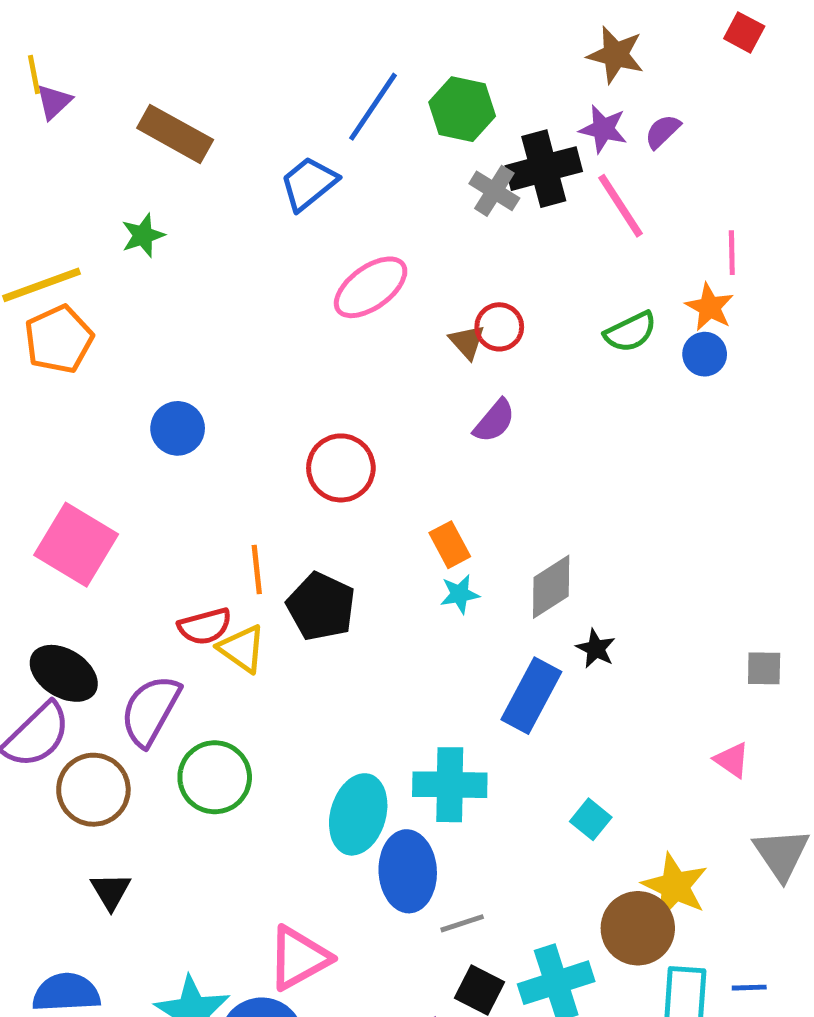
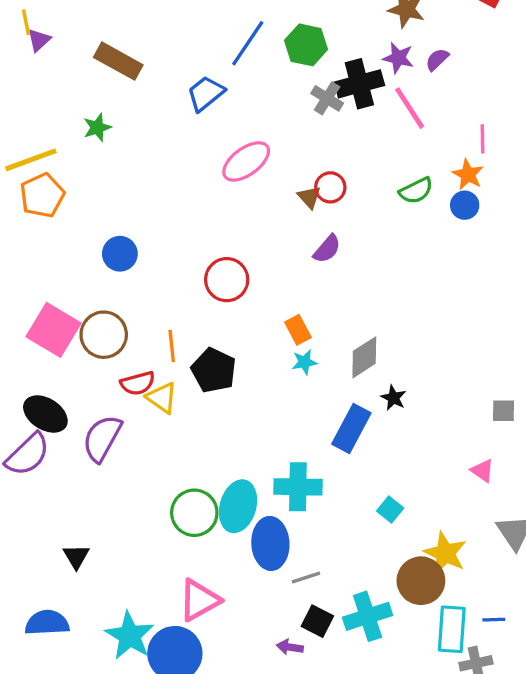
green circle: (215, 777) -> (194, 513), moved
brown circle: (93, 790) -> (104, 335), moved

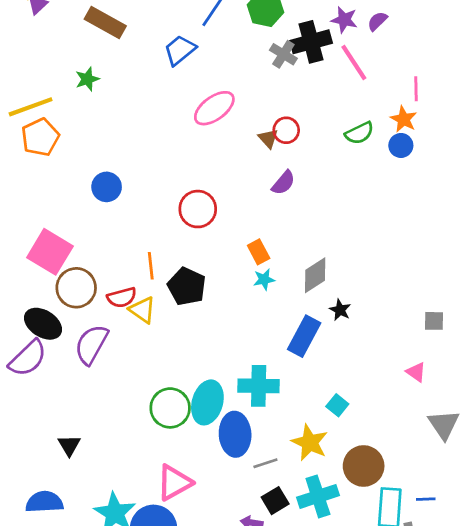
brown circle: (104, 335) -> (76, 288), moved
yellow star: (445, 553) -> (310, 443), moved
black square: (317, 621) -> (275, 501), turned 32

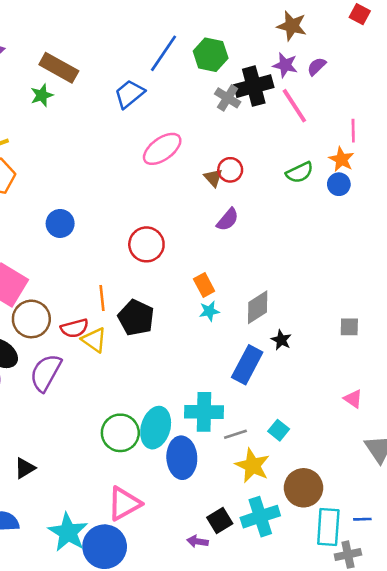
green star: (87, 79) -> (42, 95), moved
gray square: (434, 321) -> (349, 327), moved
black triangle: (69, 445) -> (25, 468), turned 30
gray line: (265, 463) -> (235, 434), moved

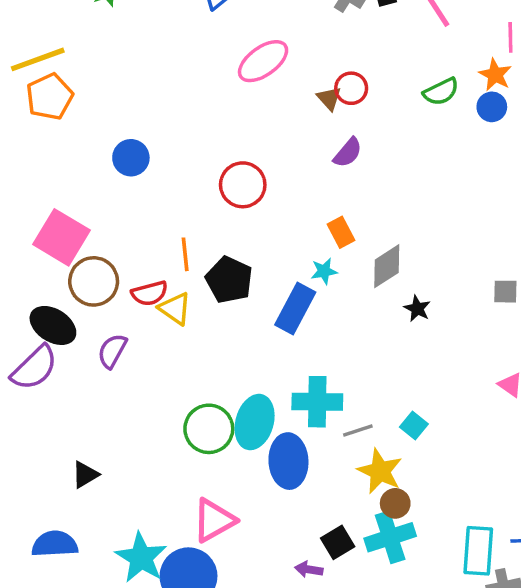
orange rectangle: (204, 285) -> (341, 232), moved
blue rectangle: (247, 365) -> (295, 309), moved
purple semicircle: (46, 373) -> (112, 351), size x0.7
brown circle: (303, 488) -> (395, 503), moved, size x0.6

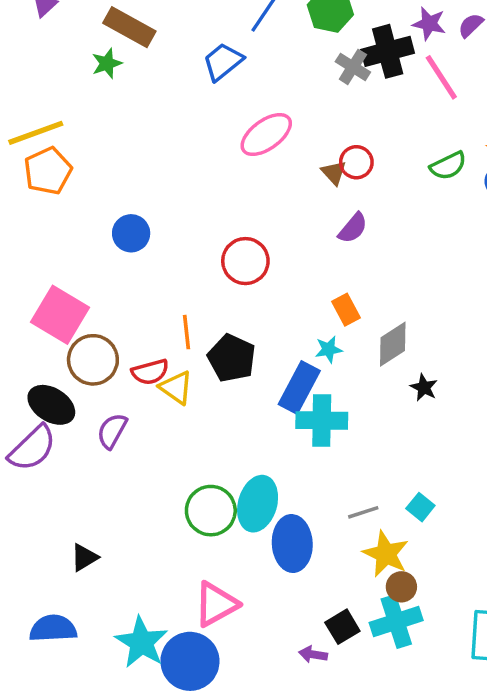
cyan cross: (317, 402) -> (322, 420), moved

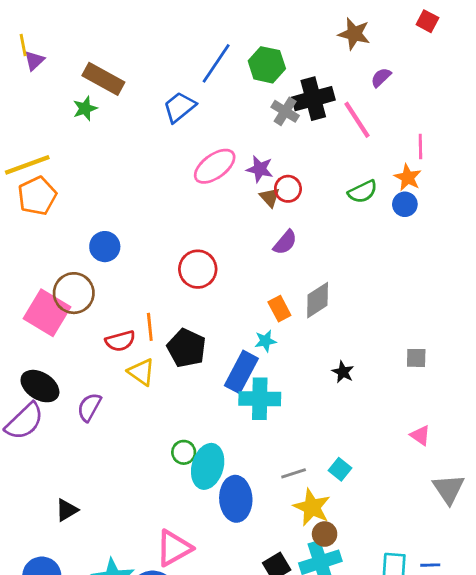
purple star: (429, 24) -> (260, 169), moved
gray diamond: (393, 344) -> (318, 300), moved
brown circle: (93, 360) -> (74, 293), moved
red semicircle: (150, 372) -> (120, 341), moved
green circle: (211, 511) -> (184, 452), moved, size x0.6

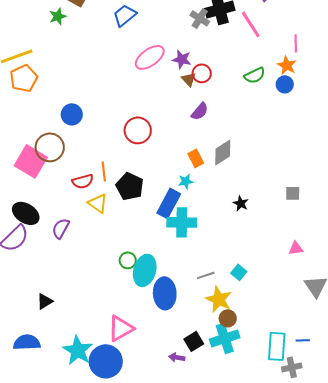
pink triangle: (420, 435) -> (296, 248), turned -42

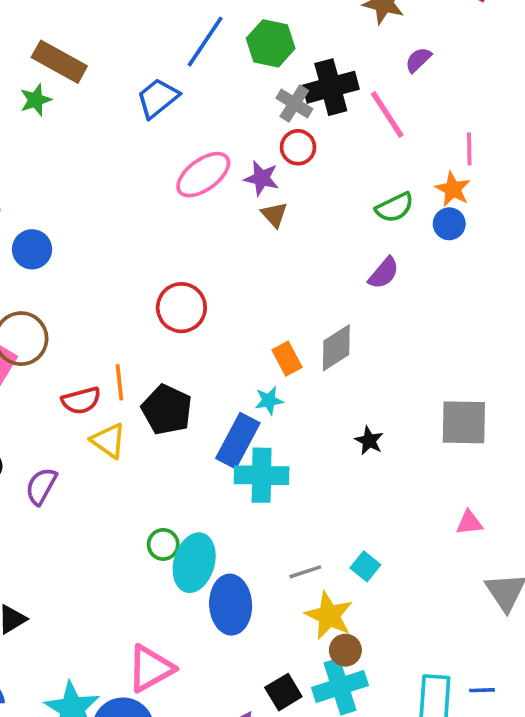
red circle: (202, 73) -> (298, 147), moved
purple semicircle: (200, 111) -> (384, 273), moved
blue circle: (72, 114) -> (32, 249), moved
gray square: (293, 193) -> (464, 422), size x1.8

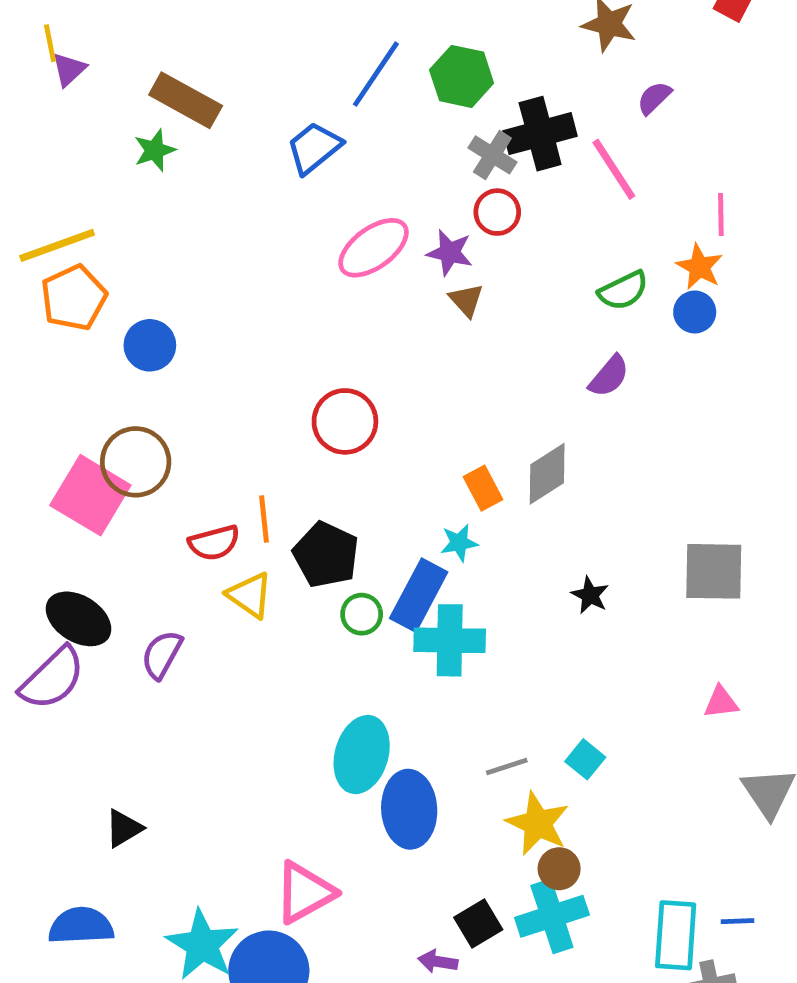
green circle: (163, 544) -> (362, 614), moved

